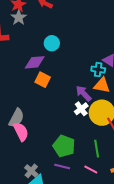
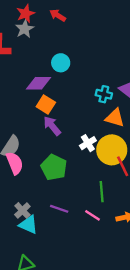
cyan cross: (98, 70) -> (104, 94), moved
purple arrow: (84, 93) -> (52, 126), moved
green pentagon: (64, 146) -> (54, 167), moved

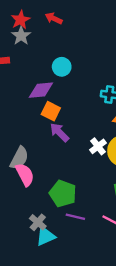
green pentagon: (54, 167) -> (63, 194), moved
cyan triangle: (29, 225) -> (46, 236), turned -42

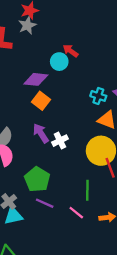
red arrow: (54, 18) -> (71, 51), moved
purple arrow: (59, 132) -> (41, 133), moved
white cross: (98, 146) -> (60, 141), moved

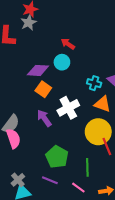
cyan circle: (59, 62) -> (62, 62), moved
white cross: (60, 141) -> (68, 108), moved, size x1.5
green pentagon: (37, 179) -> (57, 157), moved

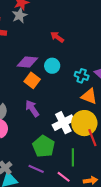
cyan circle: (62, 62) -> (52, 66), moved
white cross: (68, 108) -> (63, 123), moved

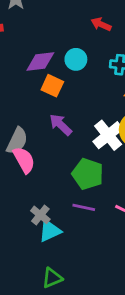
red arrow: (57, 37) -> (101, 24), moved

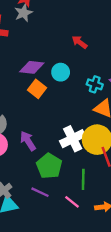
red arrow: (101, 24) -> (80, 42), moved
purple arrow: (61, 125) -> (28, 141), moved

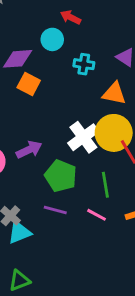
cyan circle: (61, 72) -> (52, 39), moved
cyan cross: (95, 84) -> (84, 64), moved
purple arrow: (28, 141) -> (29, 150), turned 108

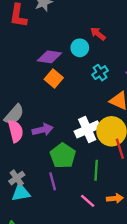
cyan cross: (84, 64) -> (100, 73), turned 35
purple line: (55, 210) -> (53, 181), turned 48
pink line: (97, 215) -> (88, 201), moved

